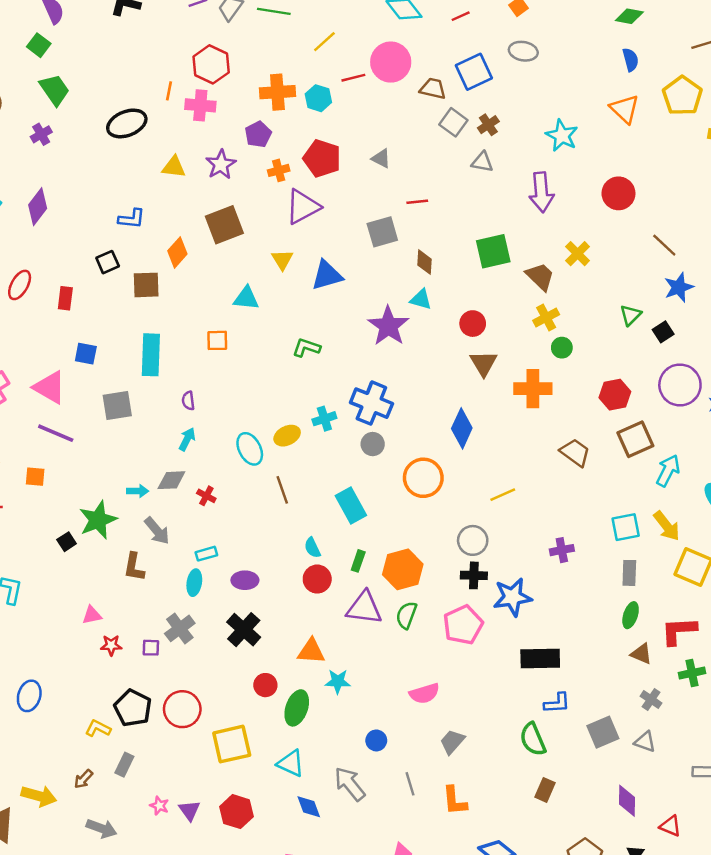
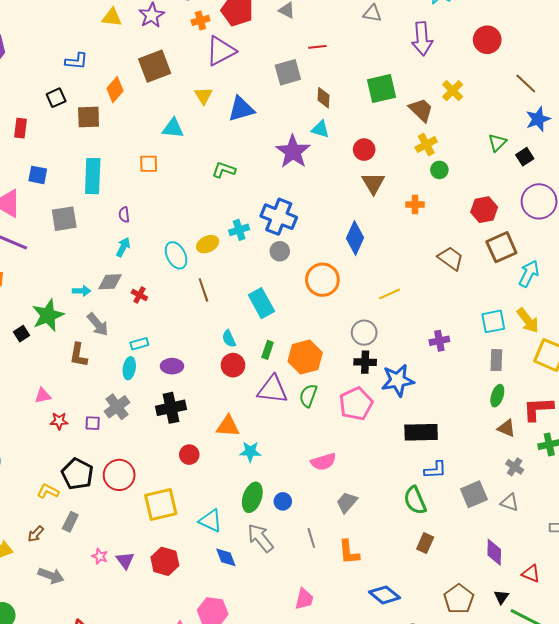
orange cross: (533, 389) -> (415, 204), size x0.6
black cross: (244, 630) -> (171, 408), turned 36
green ellipse: (297, 708) -> (252, 497), moved

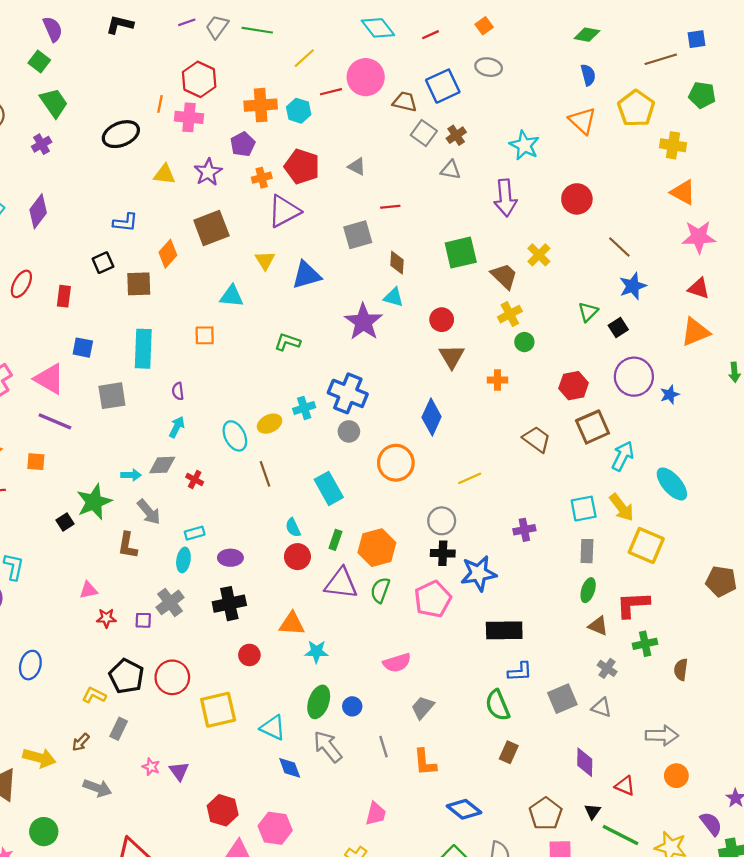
red hexagon: (165, 561) -> (223, 810), moved

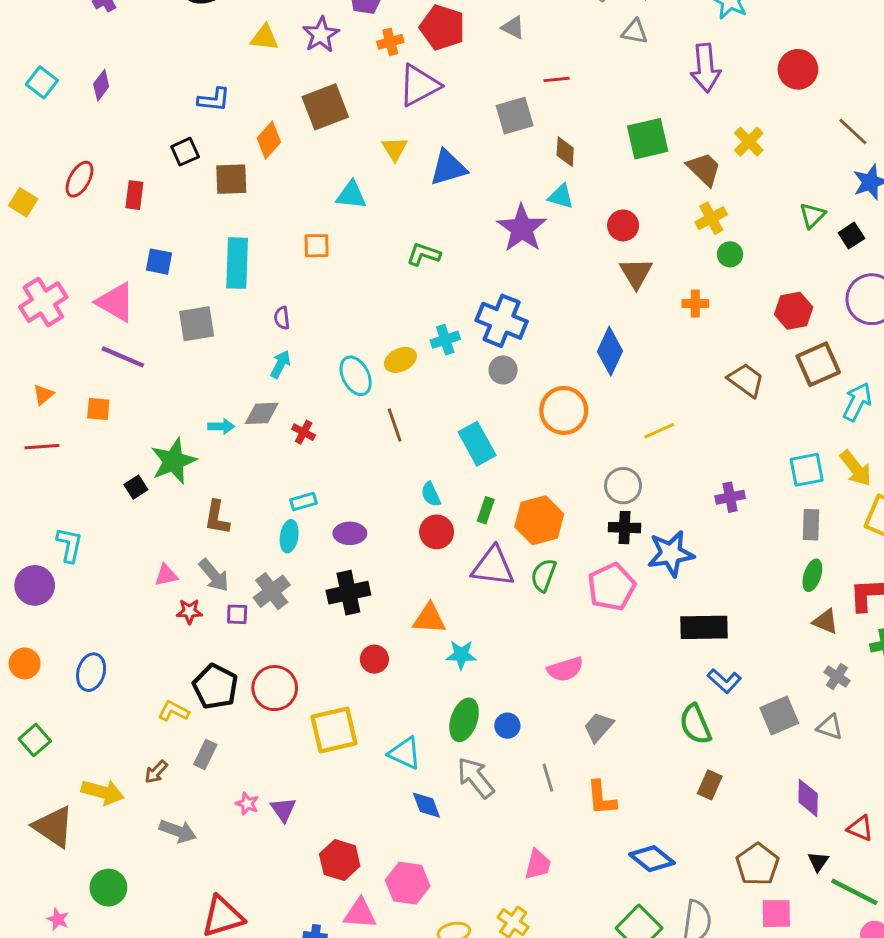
purple diamond: (38, 211) -> (101, 85), size x0.7
gray arrow: (149, 512) -> (214, 575), moved
blue L-shape: (520, 672) -> (724, 681), turned 45

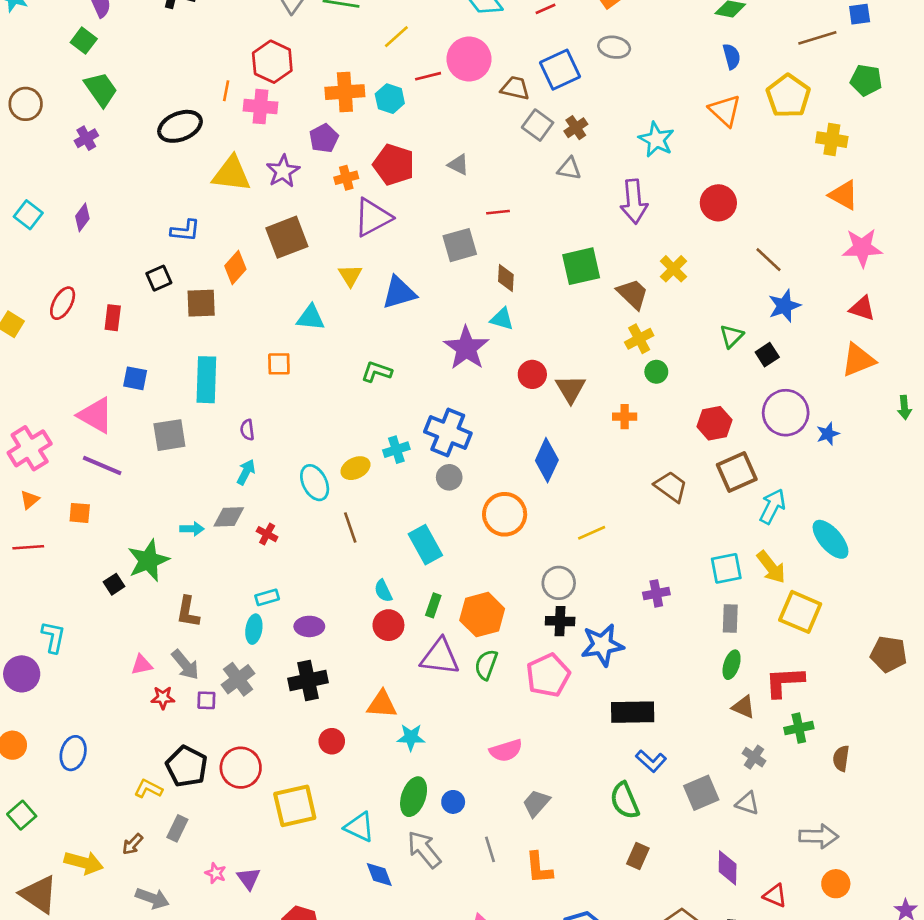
yellow triangle: (265, 38) -> (231, 174), size x1.5
red circle: (623, 225) -> (532, 374), moved
pink cross: (43, 302) -> (30, 448), moved

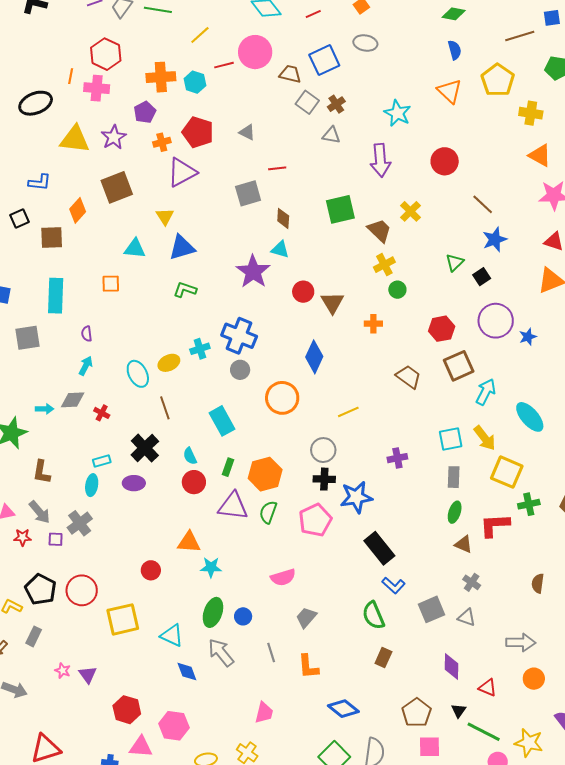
blue triangle: (399, 293) -> (182, 248), moved
black cross: (308, 681) -> (145, 448), moved, turned -32
black rectangle: (633, 712) -> (379, 548), turned 52
green cross: (799, 728) -> (529, 504), moved

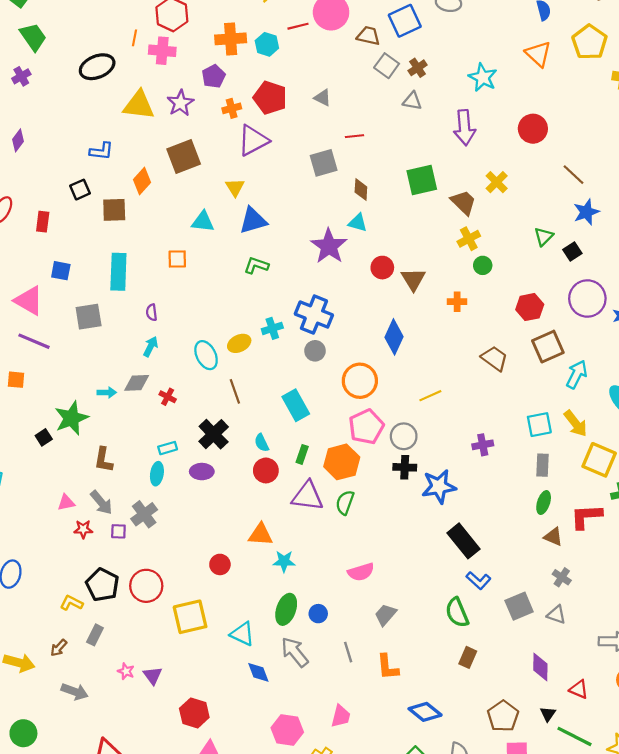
pink pentagon: (315, 520) -> (366, 427), moved
pink hexagon: (174, 726) -> (287, 730), moved

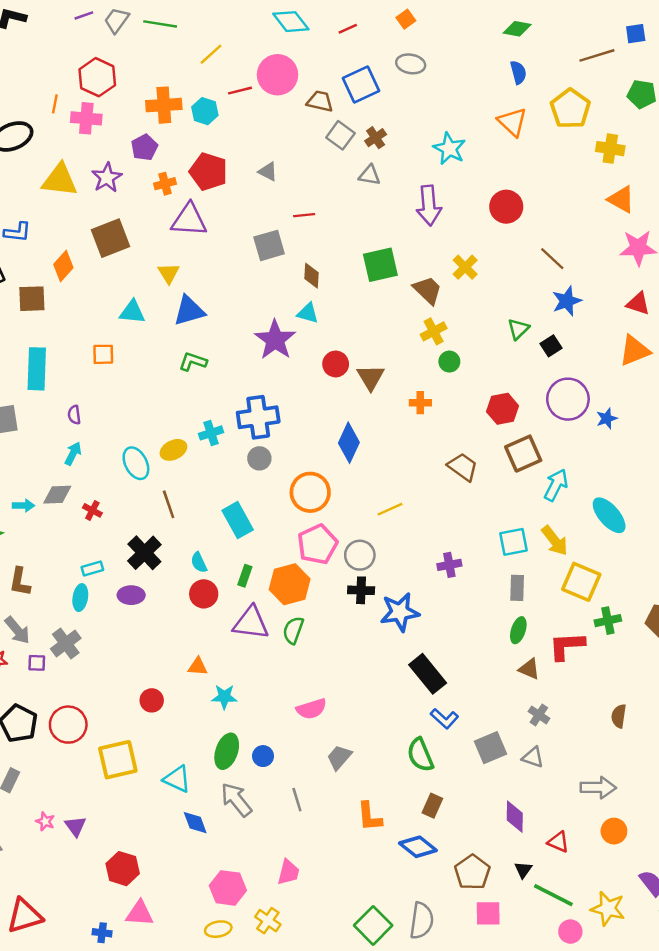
purple triangle: (253, 140) -> (189, 220), turned 32
blue cross: (314, 315) -> (258, 417), turned -30
orange triangle: (261, 535) -> (198, 667), size x0.7
orange L-shape: (388, 667) -> (369, 817), moved
blue diamond: (425, 712) -> (418, 847), moved

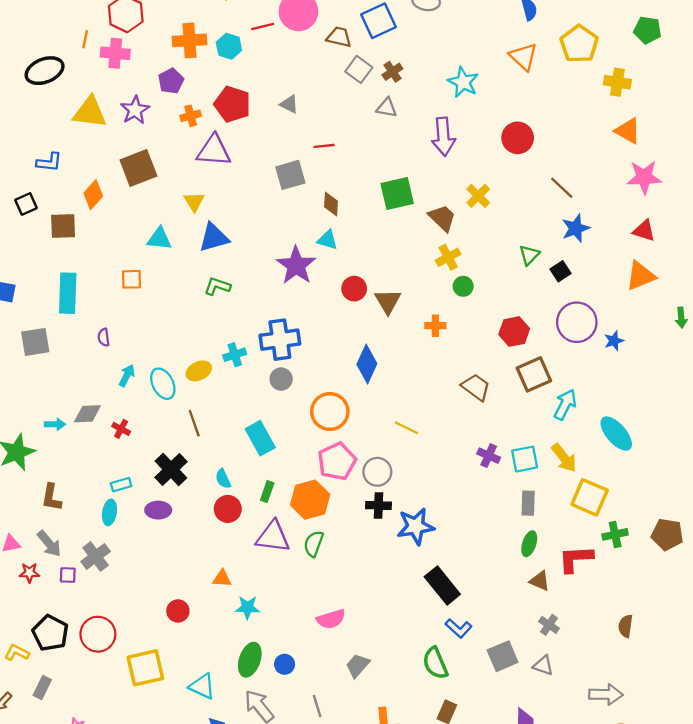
cyan arrow: (73, 454) -> (127, 376), moved
yellow line: (390, 509) -> (406, 428), turned 50
purple cross: (449, 565) -> (489, 456), moved, turned 35

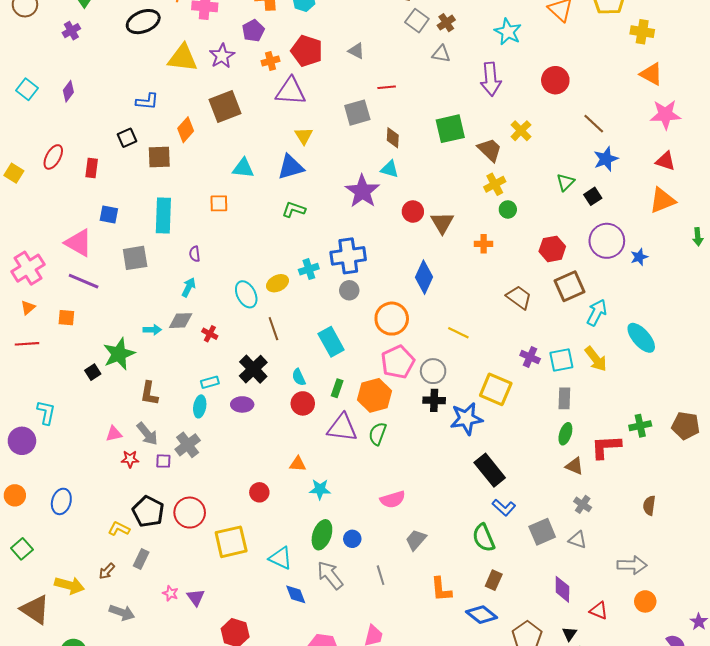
yellow triangle: (194, 202) -> (304, 136), moved
cyan arrow: (127, 376) -> (189, 287), moved
yellow square: (590, 497) -> (496, 389), moved

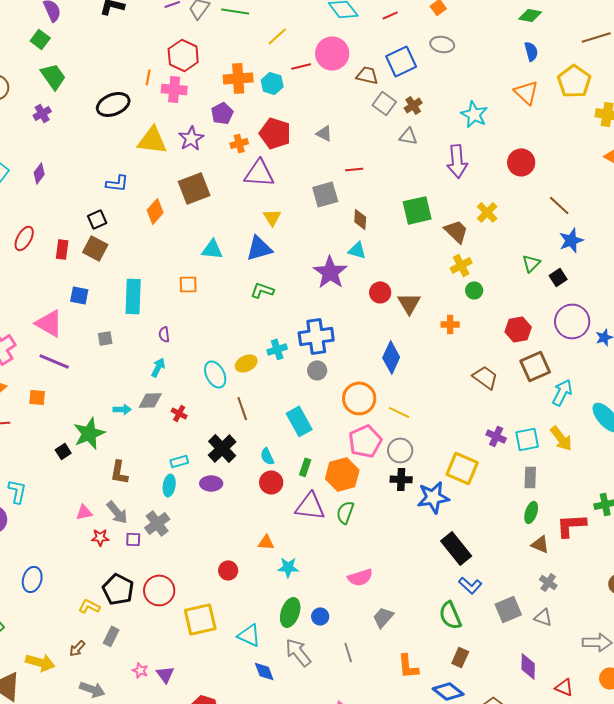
brown square: (159, 157) -> (95, 248), moved, turned 30
gray square: (135, 258) -> (105, 338), size x0.6
yellow line: (458, 333) -> (399, 412), moved

